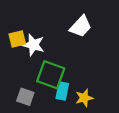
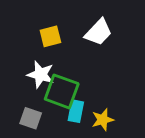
yellow square: (17, 39) -> (50, 36), moved
white star: (33, 45) -> (41, 75), moved

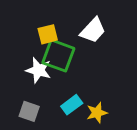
green square: (62, 91) -> (58, 56), moved
cyan rectangle: (76, 111) -> (72, 105), turned 42

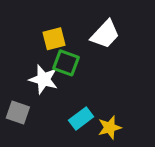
green square: (58, 56) -> (66, 63), size x0.7
gray square: (29, 111) -> (18, 112), moved

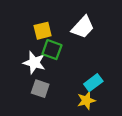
gray square: (18, 112) -> (40, 89), moved
cyan rectangle: (81, 118) -> (93, 83), moved

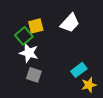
green square: (52, 50) -> (24, 36), moved, turned 30
yellow star: (86, 100) -> (89, 85), moved

